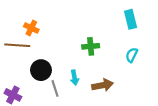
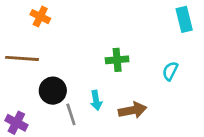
cyan rectangle: (131, 19) -> (184, 19), moved
orange cross: (31, 28) -> (40, 17), moved

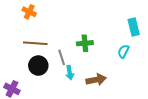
cyan rectangle: (184, 19) -> (134, 27), moved
brown line: (22, 58) -> (35, 43), moved
gray line: (71, 114) -> (62, 57), moved

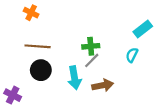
cyan rectangle: (134, 27) -> (143, 29), turned 66
gray line: (62, 57) -> (92, 60), moved, turned 63
cyan arrow: (70, 73) -> (74, 78), size x1.5

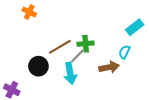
brown line: (38, 46) -> (60, 47), moved, turned -35
gray line: (92, 60) -> (77, 56), moved
brown arrow: (103, 85) -> (109, 67), moved

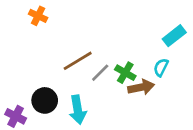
green cross: (86, 44) -> (125, 73), moved, turned 35
black circle: (38, 66) -> (45, 100), moved
cyan arrow: (70, 73) -> (78, 110), moved

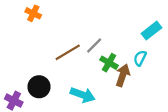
gray line: (100, 73) -> (94, 45), moved
brown arrow: (141, 87) -> (123, 75), turned -60
cyan arrow: (78, 110) -> (83, 95), moved, turned -60

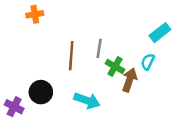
orange cross: (33, 13) -> (35, 14), turned -35
gray line: (94, 45) -> (99, 48), turned -36
brown line: (68, 52) -> (71, 56), turned -55

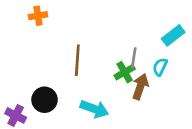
gray line: (99, 48) -> (134, 58), moved
green cross: (115, 67) -> (125, 72), turned 30

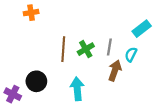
green cross: (125, 72) -> (86, 49), moved
cyan arrow: (94, 109) -> (77, 89), turned -115

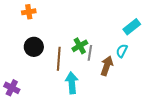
gray line: (109, 47) -> (90, 53), moved
brown line: (63, 49) -> (59, 59), moved
black circle: (36, 81) -> (34, 47), moved

